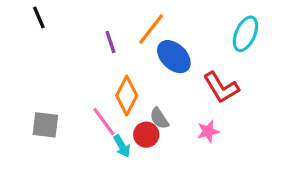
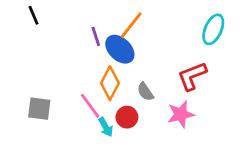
blue ellipse: (174, 57) -> (120, 49), moved
red L-shape: (221, 87) -> (192, 76), turned 100
gray semicircle: (159, 118) -> (145, 92), moved
pink star: (208, 131) -> (181, 114), size x1.4

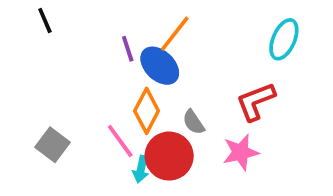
gray square: (39, 109) -> (52, 145), turned 30
red circle: (127, 117) -> (169, 156), size x1.6
cyan arrow: (106, 127) -> (141, 169), turned 42

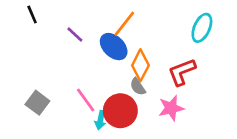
purple line: (128, 49) -> (75, 35), moved, turned -30
orange diamond: (147, 111) -> (140, 65), moved

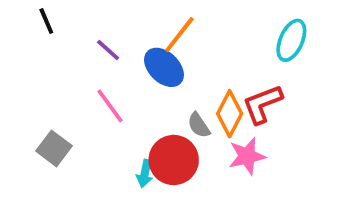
orange diamond: (140, 65) -> (230, 114), moved
pink line: (86, 100) -> (110, 106), moved

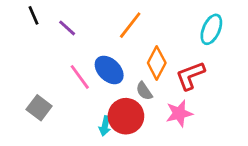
purple line: (108, 50) -> (67, 28), moved
blue ellipse: (164, 67) -> (109, 70), moved
orange diamond: (230, 114) -> (157, 63), moved

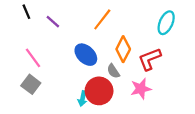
pink line: (80, 77) -> (33, 58), moved

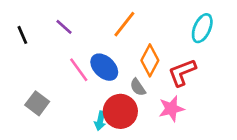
black line: (26, 12) -> (22, 35), moved
pink line: (33, 58) -> (79, 70), moved

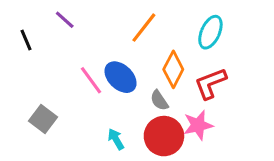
purple line: (64, 27) -> (65, 20), moved
cyan ellipse: (202, 28) -> (210, 32), moved
red circle: (120, 111) -> (164, 136), moved
cyan arrow: (100, 121) -> (116, 139), turned 138

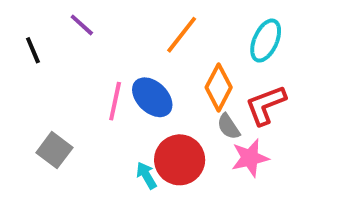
pink line: (91, 80) -> (115, 101), turned 48
gray semicircle: (159, 100) -> (228, 127), moved
red circle: (164, 136) -> (180, 160), moved

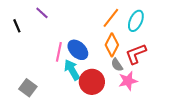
orange line: (182, 35) -> (111, 18), moved
gray square: (54, 150) -> (28, 88), moved
cyan arrow: (146, 175) -> (72, 70), moved, size x1.5

